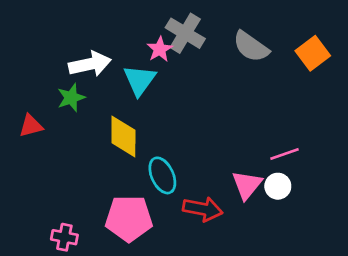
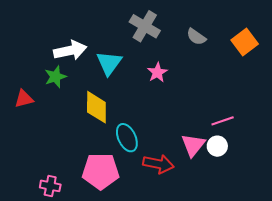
gray semicircle: (251, 47) -> (196, 37), size x0.7
pink star: (160, 49) -> (157, 73), moved

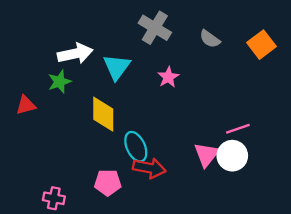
white circle: (217, 146) -> (232, 156), size x1.4
red arrow: (158, 164) -> (149, 168), moved
pink pentagon: (101, 171) -> (108, 183), size x0.7

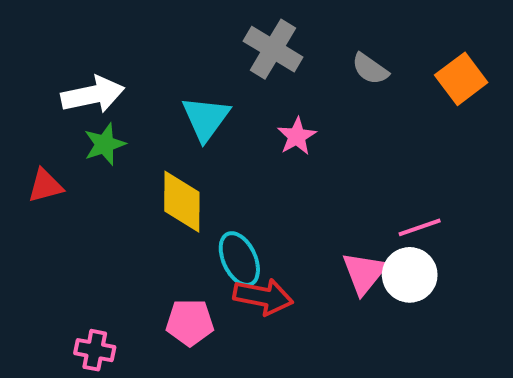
white arrow: (75, 54) -> (93, 95), moved

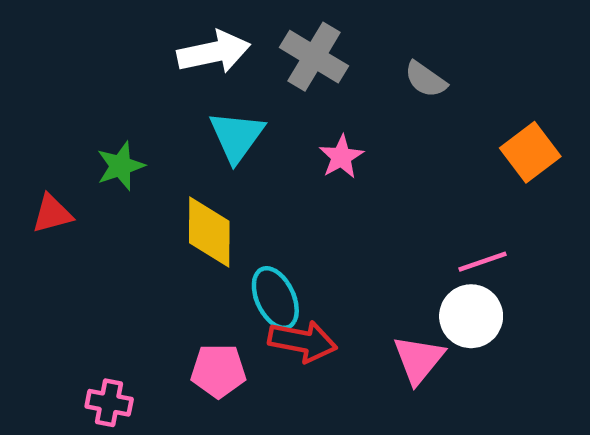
orange square: (461, 79) -> (530, 152), moved
white arrow: (93, 95) -> (214, 52), moved
pink triangle: (364, 273) -> (419, 359), moved

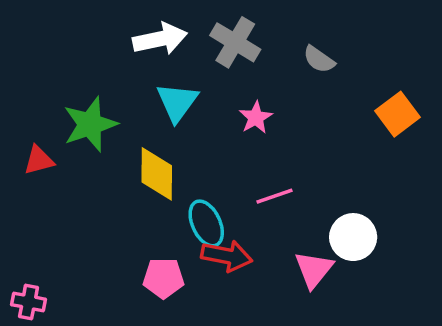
green star: (120, 166) -> (90, 124), size x1.5
pink line: (482, 262) -> (275, 196), moved
pink cross: (109, 403) -> (29, 302), moved

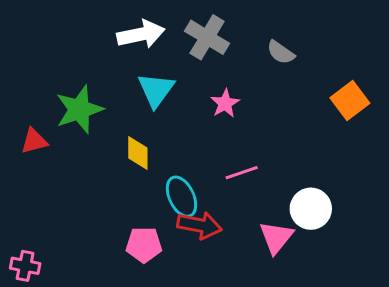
yellow diamond: (157, 174) -> (138, 153), size x0.7

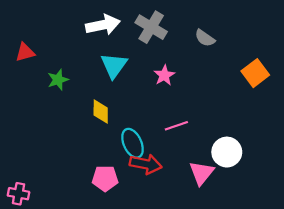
green star: (79, 109) -> (58, 80), size x0.6
red triangle: (34, 141) -> (25, 52), moved

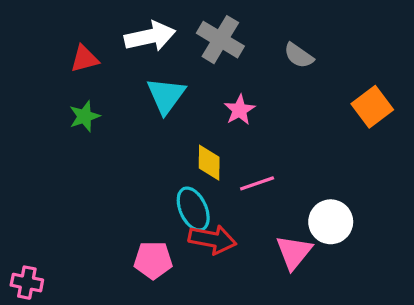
red triangle: (25, 52) -> (84, 59), moved
yellow diamond: (101, 111) -> (209, 163), moved

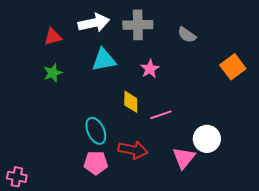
gray cross: (220, 40) -> (138, 25), turned -32
cyan triangle: (166, 96) -> (104, 60), turned 44
cyan ellipse: (193, 209) -> (96, 131), moved

